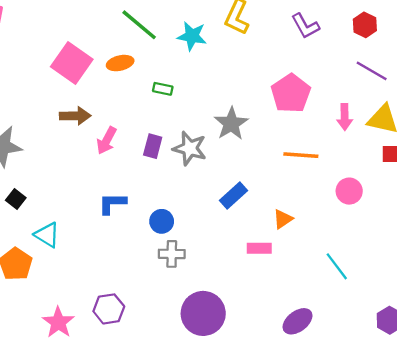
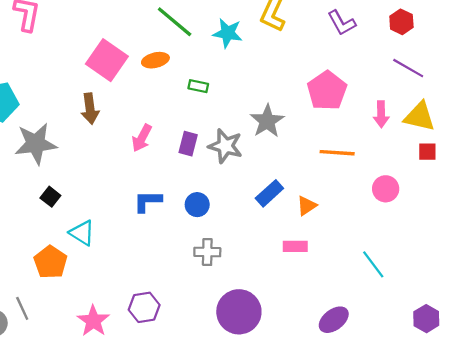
brown arrow: (75, 116) -> (90, 109), moved, turned 84
orange triangle: (283, 219) -> (307, 206), moved
blue circle: (162, 221) -> (197, 205), moved

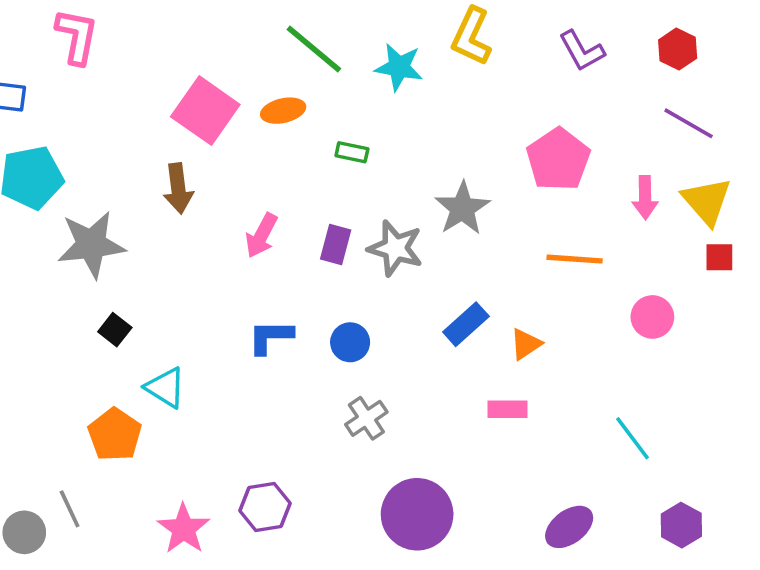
yellow triangle: (419, 117) -> (707, 201), turned 36
gray cross: (207, 252) -> (366, 418), turned -35
purple hexagon: (426, 319) -> (681, 525), moved

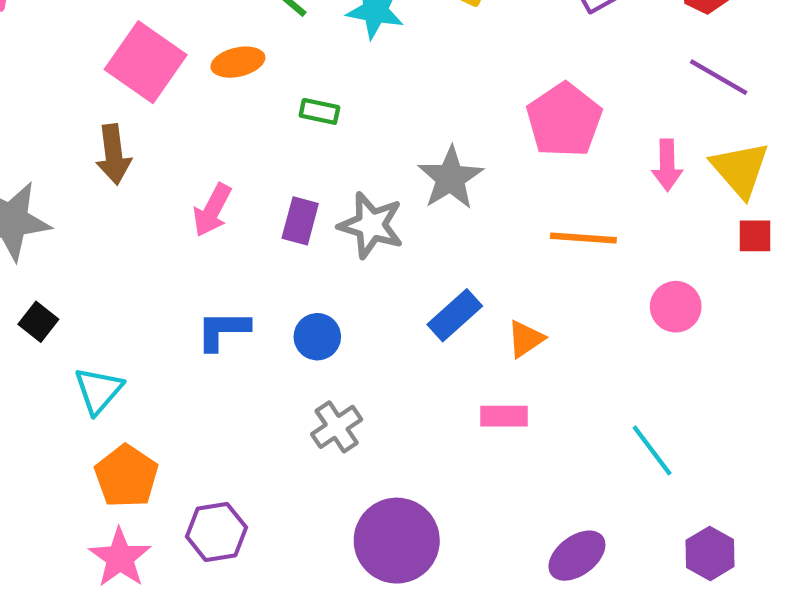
cyan triangle: (165, 388) -> (98, 390), turned 39
orange pentagon: (115, 435) -> (126, 476), moved

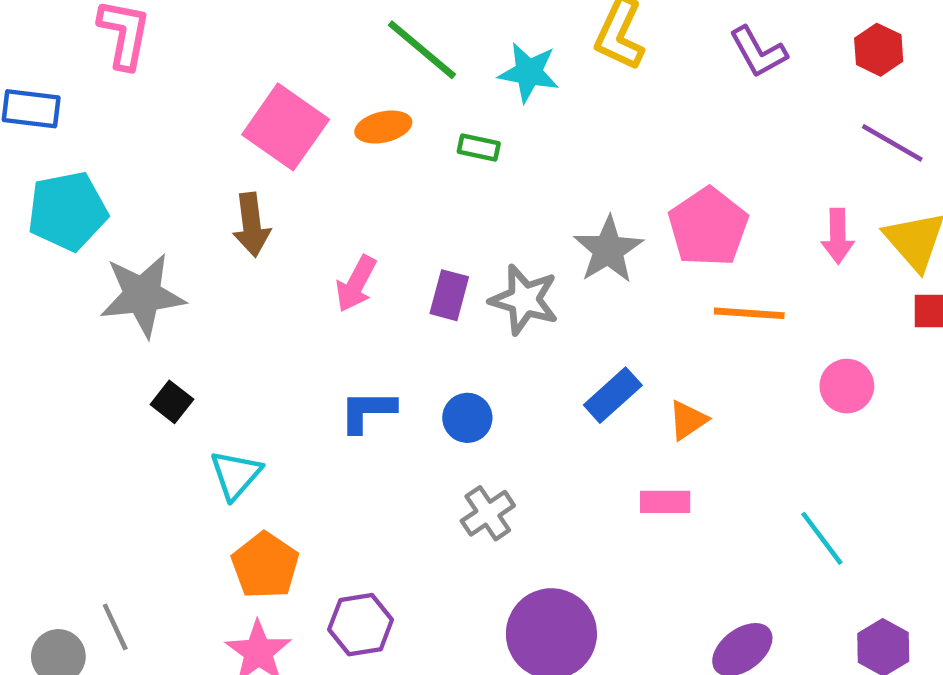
green rectangle: (319, 111) -> (479, 147), moved
pink pentagon: (564, 120) -> (708, 227), moved

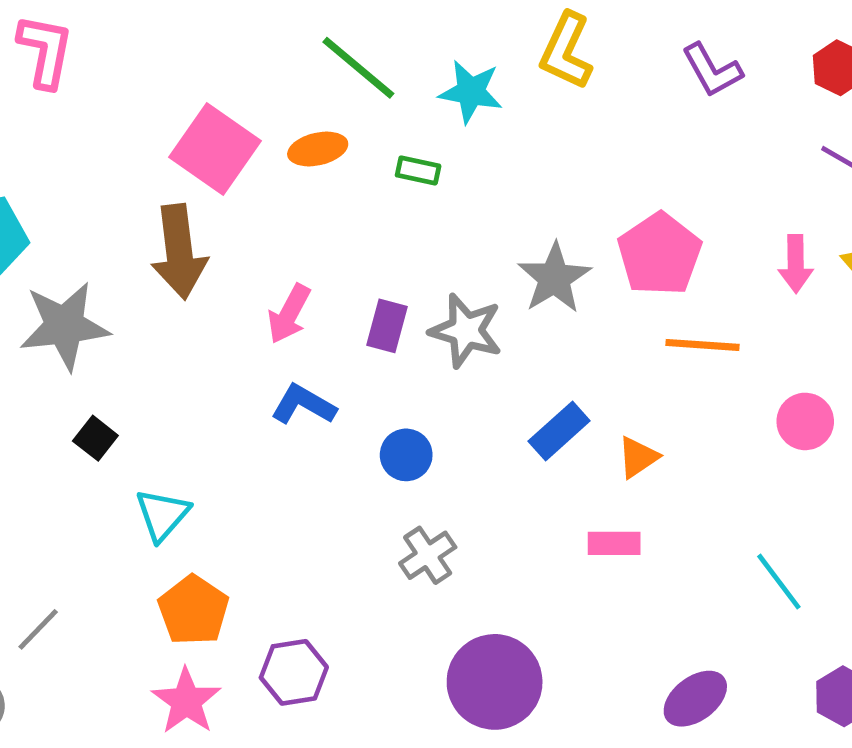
brown arrow: (251, 225) -> (179, 252), size x1.4
blue L-shape: (367, 411) -> (303, 405), moved, turned 30
gray line: (115, 627) -> (38, 629), moved, turned 69

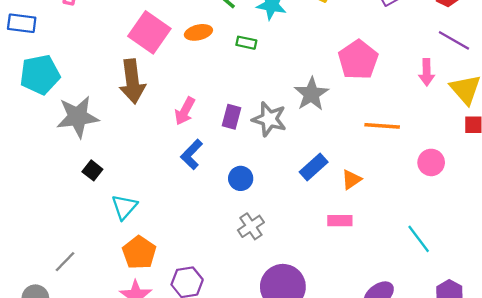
pink pentagon: (659, 254) -> (358, 60), moved
pink arrow: (796, 264) -> (427, 72), moved
blue L-shape: (303, 405) -> (192, 154), turned -76

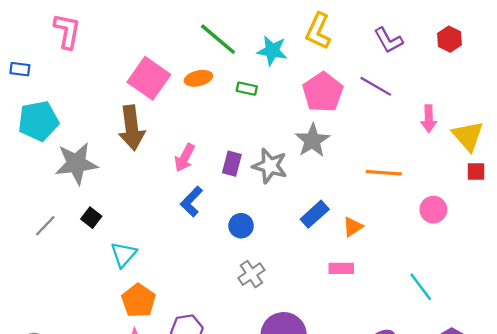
blue rectangle: (22, 23) -> (20, 69), size x0.7
purple line: (454, 40) -> (376, 86), moved
pink pentagon: (358, 60) -> (323, 92), moved
gray line: (65, 262) -> (45, 226), moved

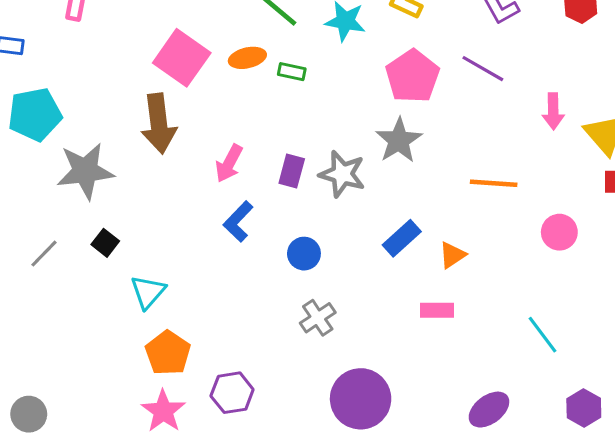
green rectangle: (247, 89) -> (292, 72), moved

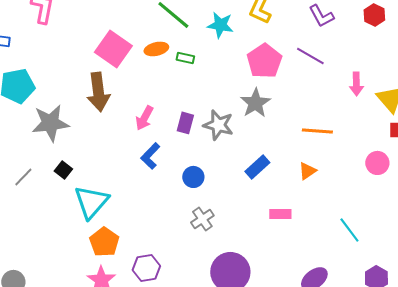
pink circle: (559, 232) -> (377, 163), moved
orange triangle: (452, 255) -> (307, 171), moved
cyan triangle: (148, 292) -> (91, 202), size x1.5

